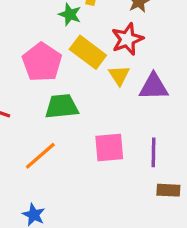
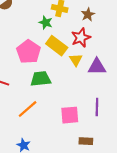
pink square: (109, 147) -> (70, 115), moved
brown rectangle: (168, 190) -> (86, 141), moved

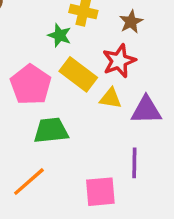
yellow triangle: (76, 60) -> (111, 98), turned -48
purple line: (97, 107) -> (134, 163), moved

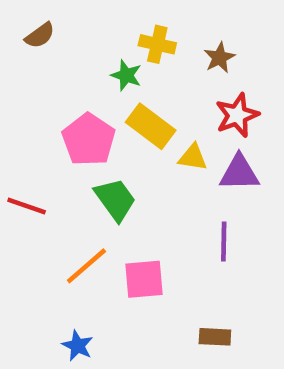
red star: (119, 61) -> (237, 115), moved
green trapezoid: (51, 131) -> (115, 199), turned 60
pink square: (100, 192) -> (144, 279), moved

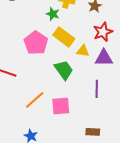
green trapezoid: (115, 199) -> (64, 70), moved

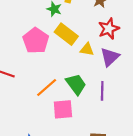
purple triangle: (104, 58) -> (110, 57), turned -42
green trapezoid: (64, 70) -> (76, 84), moved
orange line: (35, 100) -> (47, 88), moved

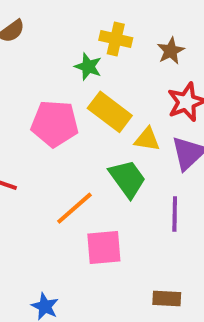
pink pentagon: (36, 41) -> (55, 124), turned -30
green trapezoid: (76, 84) -> (127, 179), moved

